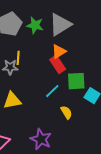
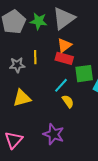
yellow line: (18, 58) -> (35, 57), moved
red rectangle: (58, 64) -> (64, 58), turned -36
yellow semicircle: (66, 112) -> (68, 101), moved

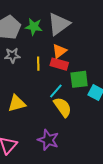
yellow line: (35, 57) -> (38, 64), moved
gray star: (17, 65) -> (12, 55), moved
yellow semicircle: (68, 101) -> (63, 107), size x1.5

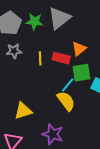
orange triangle: (59, 51) -> (79, 49), moved
cyan line: (56, 91) -> (68, 85), moved
yellow triangle: (17, 103) -> (23, 111), moved

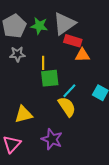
orange triangle: (79, 49) -> (82, 55), turned 35
red rectangle: (61, 58) -> (73, 41), moved
green square: (81, 73) -> (50, 78), moved

